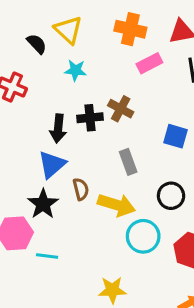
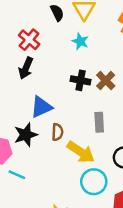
black arrow: (58, 129) -> (26, 68), moved

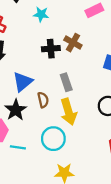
gray rectangle: (99, 122) -> (66, 82), moved
yellow arrow: (81, 152) -> (68, 112), turned 55
cyan circle: (94, 182) -> (53, 139), moved

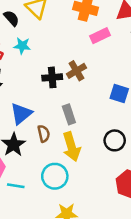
cyan star: (41, 14) -> (22, 46), moved
brown cross: (73, 43) -> (76, 71), turned 30

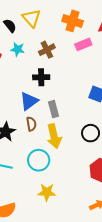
brown cross: (76, 71) -> (47, 50), moved
blue triangle: (21, 114) -> (29, 101), moved

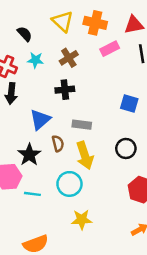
yellow triangle: (31, 18) -> (63, 21), moved
blue triangle: (29, 101) -> (40, 120), moved
gray rectangle: (54, 109) -> (82, 125), turned -63

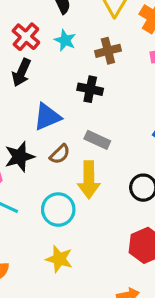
brown semicircle: (58, 144) -> (60, 154), turned 42

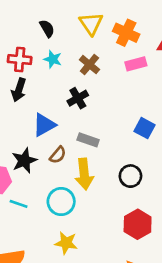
red cross: (26, 37) -> (20, 60), turned -30
brown cross: (108, 51) -> (89, 65), turned -30
black cross: (90, 89) -> (78, 98), turned -36

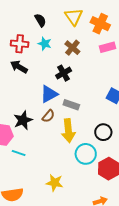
black arrow: (19, 90) -> (19, 67), turned 102
blue triangle: (44, 125) -> (49, 94), moved
cyan circle: (61, 202) -> (86, 154), moved

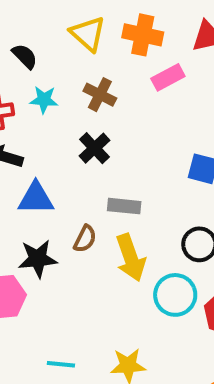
blue triangle: (49, 94) -> (36, 198), moved, turned 42
black star: (23, 120) -> (38, 259), turned 30
cyan line: (19, 153) -> (61, 364), moved

